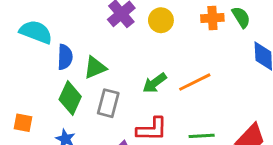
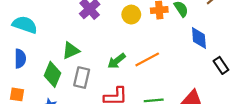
yellow circle: (161, 20) -> (131, 15), moved
blue semicircle: (65, 57) -> (20, 59), moved

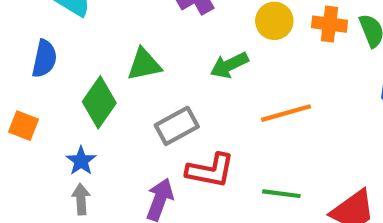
green arrow: (117, 61) -> (229, 65), moved
gray rectangle: (82, 78) -> (177, 126), moved, turned 36

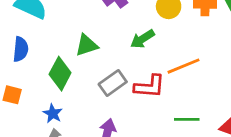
red L-shape: (210, 170) -> (150, 86), moved

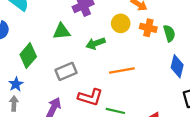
green triangle: (87, 45) -> (61, 31), moved
red L-shape: (150, 86) -> (90, 97), moved

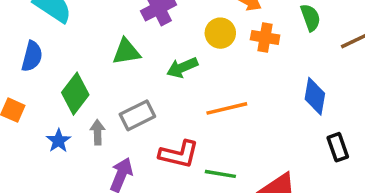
green semicircle: (169, 33) -> (310, 18), moved
gray arrow: (14, 103) -> (98, 132), moved

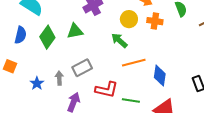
green arrow: (182, 68) -> (119, 40), moved, turned 66
green diamond: (75, 94) -> (47, 37), moved
blue diamond: (315, 96) -> (160, 76), moved

